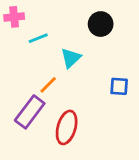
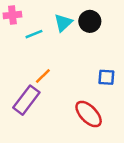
cyan triangle: (71, 58) -> (63, 23), moved
red ellipse: (67, 127) -> (89, 114), moved, turned -60

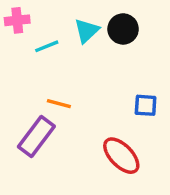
orange line: (43, 76) -> (59, 104), turned 60

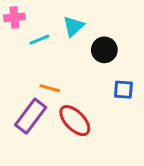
black circle: (123, 29) -> (104, 50), moved
red ellipse: (121, 156) -> (75, 121), moved

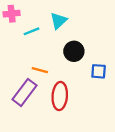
black circle: (104, 50) -> (74, 51), moved
red ellipse: (75, 121) -> (60, 96), turned 48

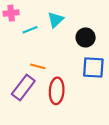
black circle: (74, 51) -> (86, 37), moved
blue square: (99, 71) -> (93, 68), size x1.5

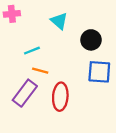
cyan triangle: (56, 20) -> (59, 21), turned -36
cyan line: (30, 30) -> (32, 51), moved

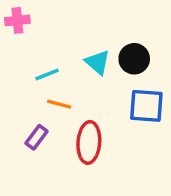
cyan triangle: (59, 21) -> (98, 62), moved
purple rectangle: (25, 93) -> (37, 137), size x0.6

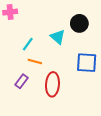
black circle: (134, 59) -> (79, 23), moved
cyan line: (47, 74) -> (28, 44), turned -32

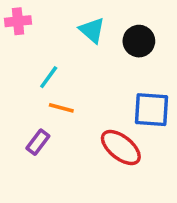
cyan triangle: (58, 37) -> (92, 30), moved
red ellipse: (52, 84) -> (121, 148), moved, turned -55

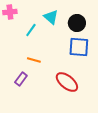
cyan line: (49, 77) -> (31, 30), moved
blue square: (152, 110) -> (79, 47), moved

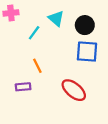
orange line: (34, 60) -> (37, 66), turned 48
purple rectangle: (21, 79) -> (23, 87), turned 48

